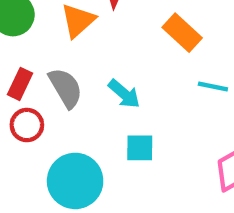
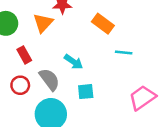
red rectangle: (20, 84) -> (24, 55), moved, turned -49
gray semicircle: (66, 88) -> (49, 79), moved

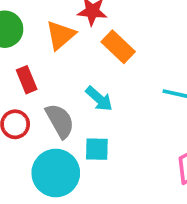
orange rectangle: (103, 24) -> (118, 47), moved
cyan square: (86, 92) -> (97, 149), moved

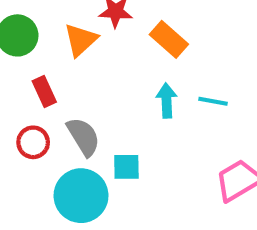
orange rectangle: (118, 47) -> (169, 39), moved
cyan arrow: (99, 99) -> (167, 100), moved, turned -132

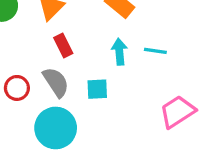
red rectangle: (44, 91) -> (63, 46), moved
cyan square: (126, 167) -> (97, 89), moved

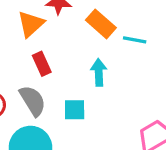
cyan line: (155, 51) -> (135, 40), moved

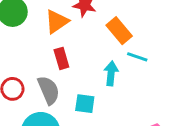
cyan line: (135, 40) -> (137, 57), moved

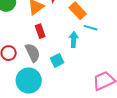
cyan square: (85, 104) -> (57, 60), turned -32

